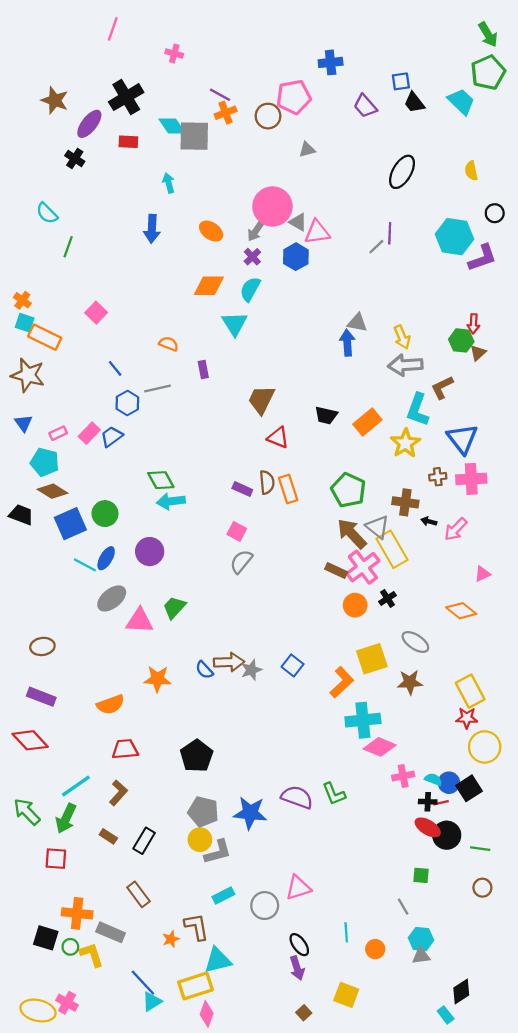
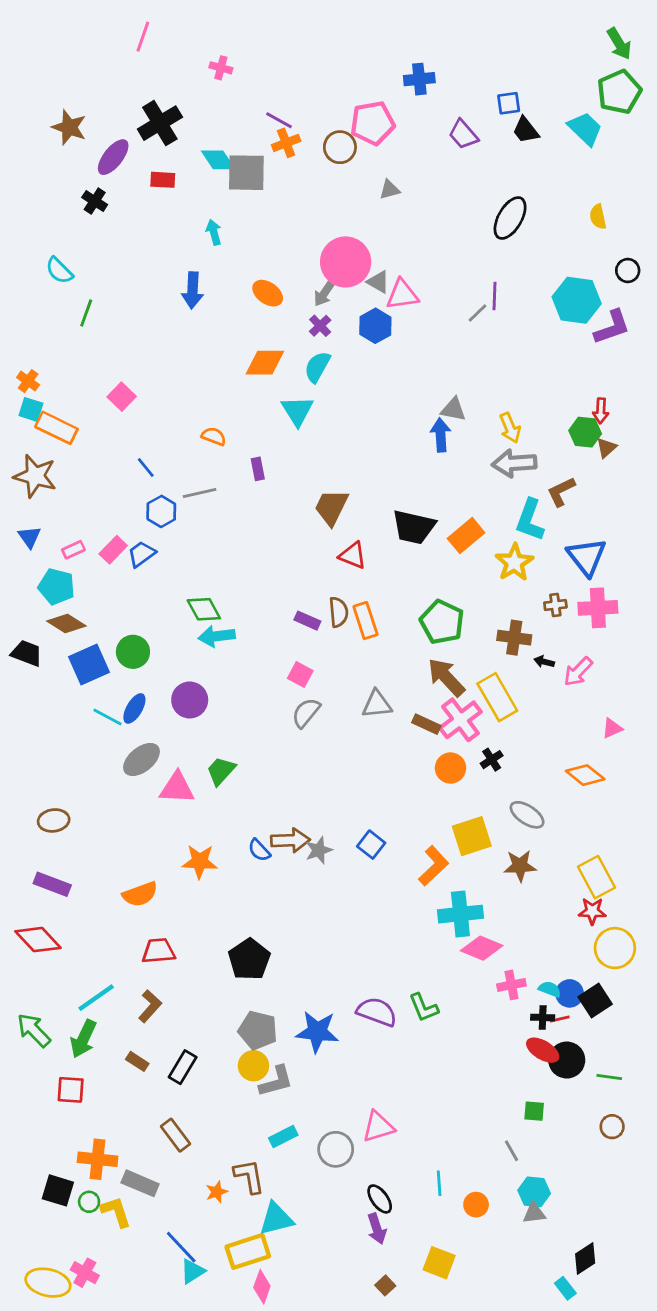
black trapezoid: (326, 415) -> (414, 527), size x1.5
gray triangle: (377, 527) -> (377, 704), moved, turned -45

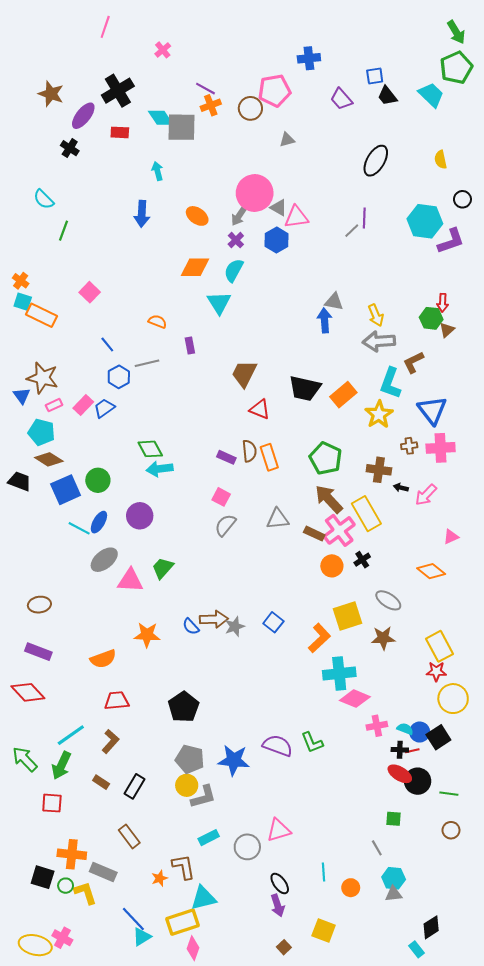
pink cross: (221, 68) -> (163, 50), turned 35
brown star: (35, 476) -> (43, 378), moved

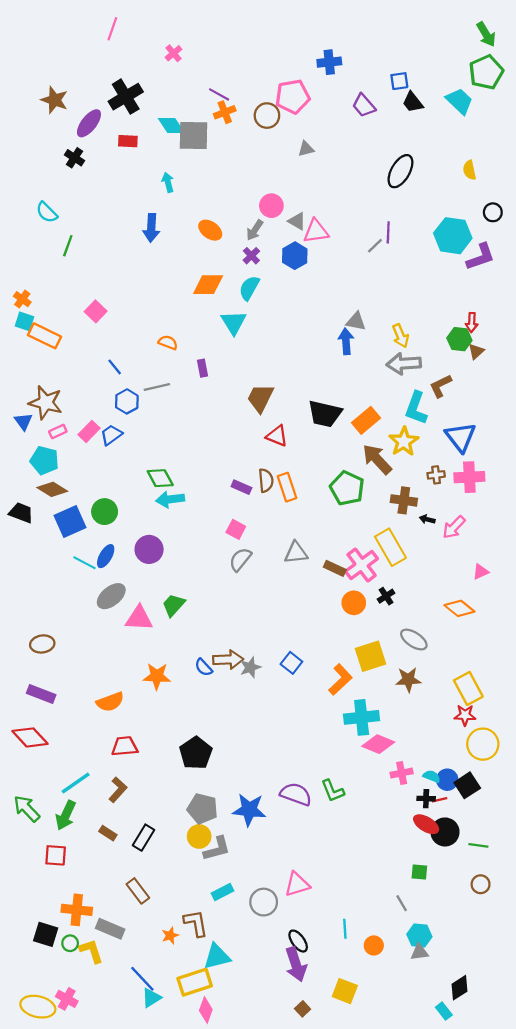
pink circle: (255, 193) -> (271, 206), size x0.6
brown arrow: (329, 499) -> (377, 459), moved
purple arrow: (278, 905) -> (296, 964), size x1.4

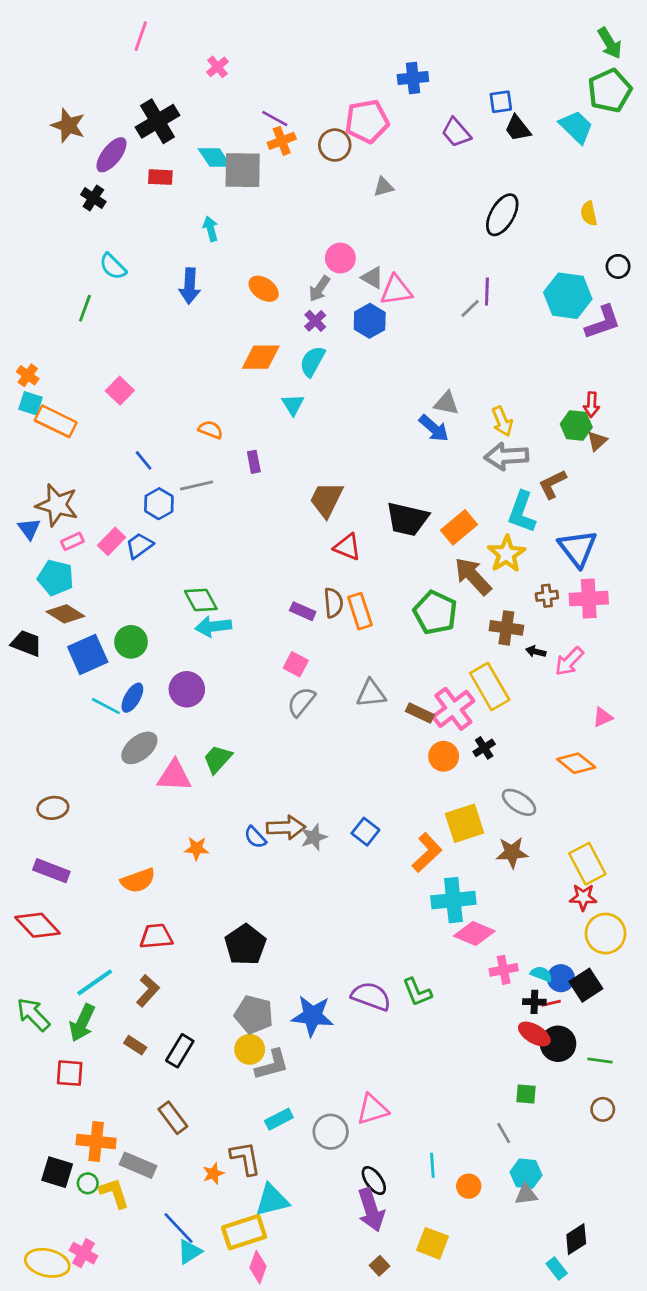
cyan semicircle: (47, 212) -> (113, 266), moved
cyan triangle: (234, 322) -> (293, 405), size x0.7
blue arrow: (346, 341) -> (434, 428), turned 135
orange star: (157, 676) -> (197, 848), size x0.7

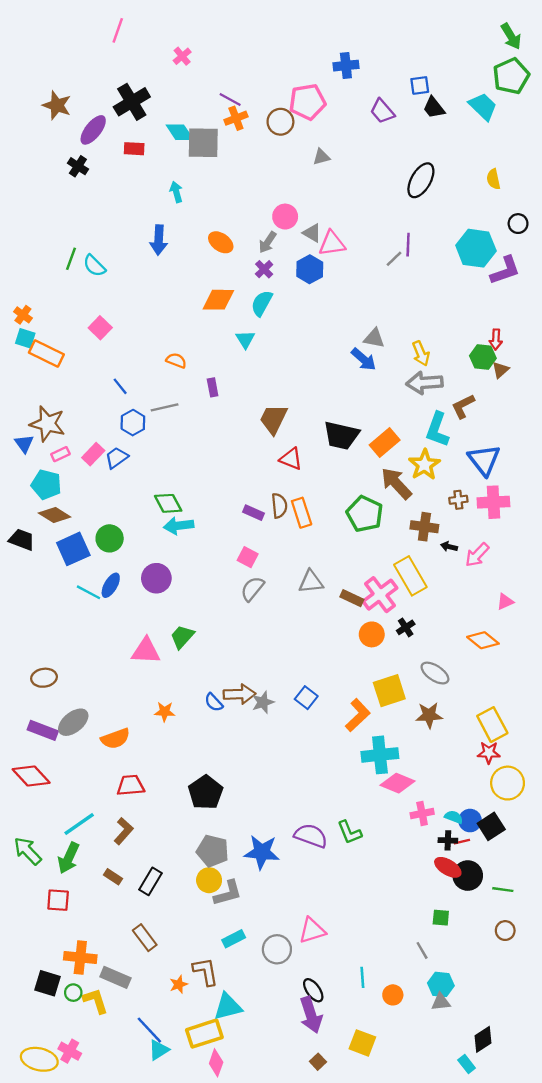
cyan semicircle: (113, 266) -> (94, 266), moved
gray ellipse: (139, 748) -> (73, 722), moved

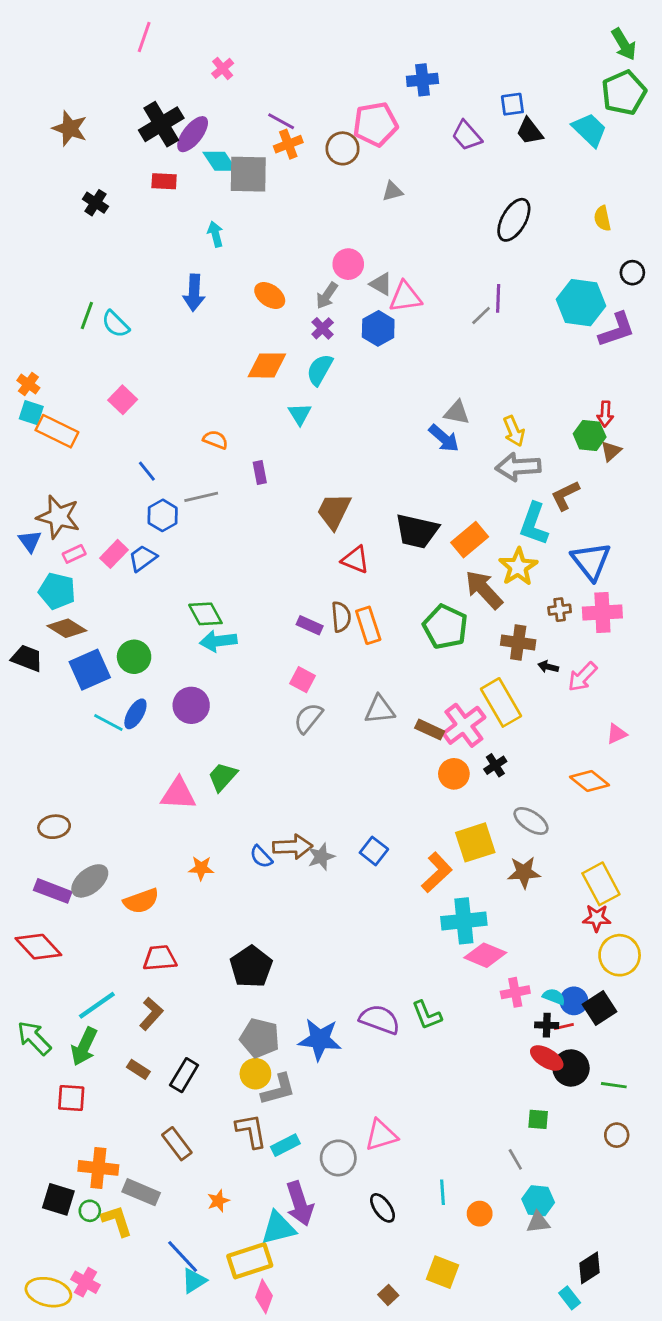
purple ellipse: (93, 130) -> (193, 134), moved
brown L-shape: (206, 972) -> (251, 1131), moved
purple arrow: (311, 1015) -> (300, 1204), moved

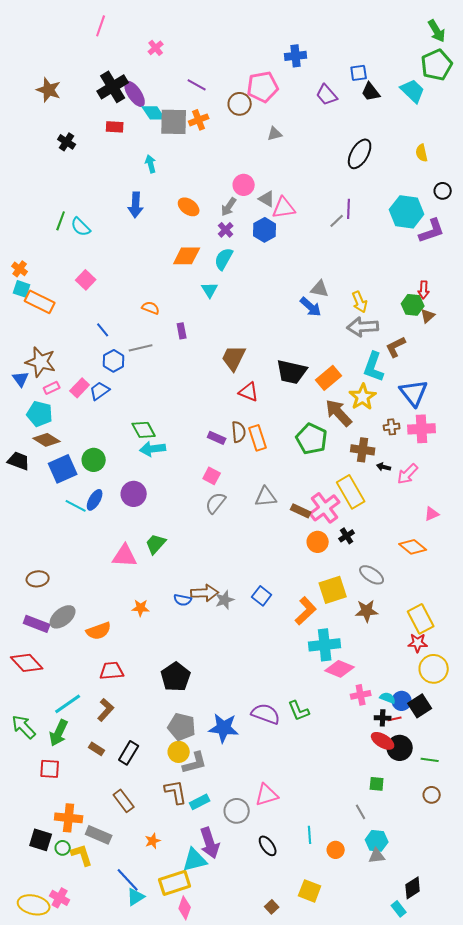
purple ellipse: (193, 134) -> (135, 94), turned -72
orange cross: (288, 144) -> (199, 120), moved
blue semicircle: (261, 857) -> (183, 600), turned -36

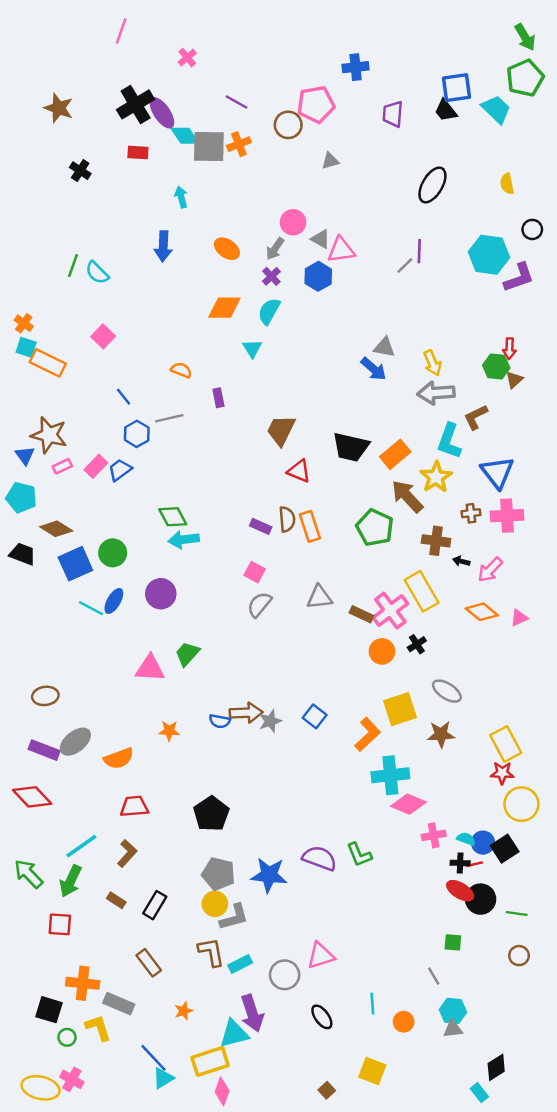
blue square: (359, 73) -> (457, 88), moved, size x1.5
purple trapezoid: (327, 95) -> (393, 114), turned 45
cyan pentagon: (40, 414) -> (21, 498), moved
orange diamond: (413, 547) -> (482, 612), moved
green circle: (63, 848) -> (67, 1037), moved

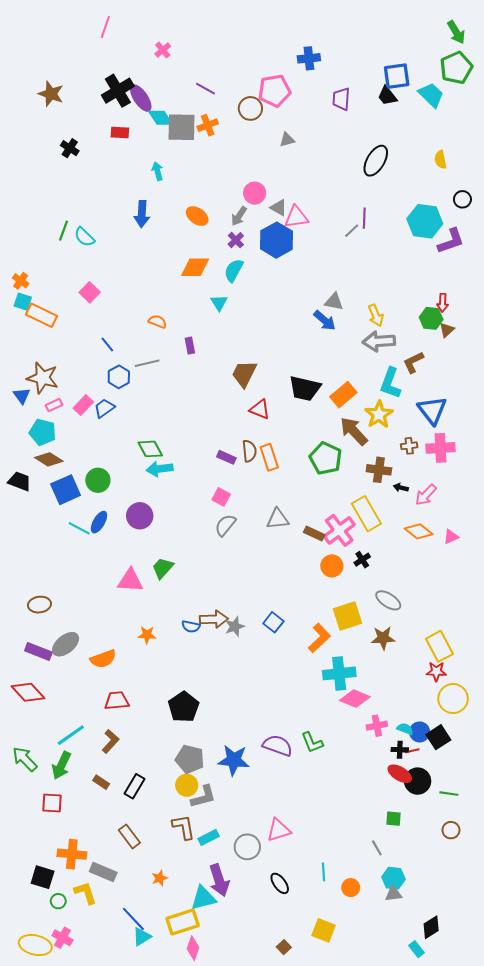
blue hexagon: (318, 276) -> (277, 240), size x1.4
cyan pentagon: (21, 498) -> (43, 432), moved

